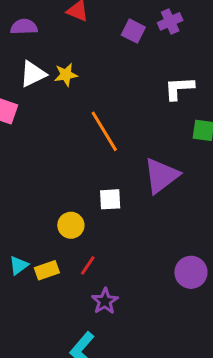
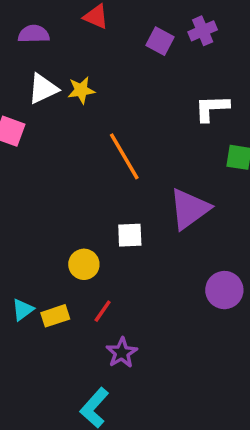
purple circle: (191, 272) -> (224, 290), moved

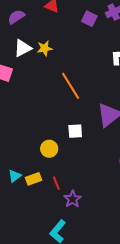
purple semicircle: (34, 34) -> (16, 17), turned -30
red line: (103, 311) -> (56, 183), moved, turned -56

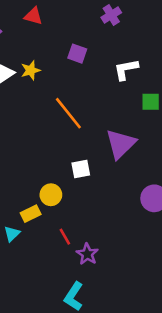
purple square: (89, 19) -> (77, 54), moved
yellow rectangle: (34, 179) -> (31, 214), moved

